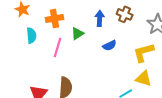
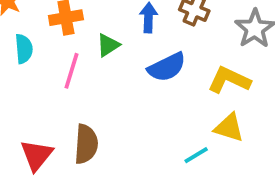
blue semicircle: (110, 45) -> (167, 67), size x1.5
yellow L-shape: (144, 53) -> (229, 80), turned 40

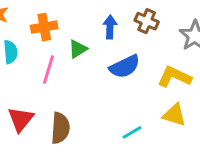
red triangle: (37, 155) -> (21, 119), moved
cyan line: (196, 155) -> (132, 132), moved

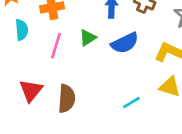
green triangle: (78, 49) -> (88, 38), moved

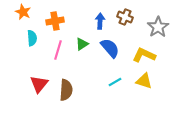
blue semicircle: (125, 43) -> (110, 48), turned -105
cyan line: (131, 103) -> (115, 82), moved

